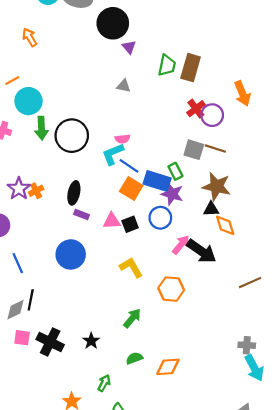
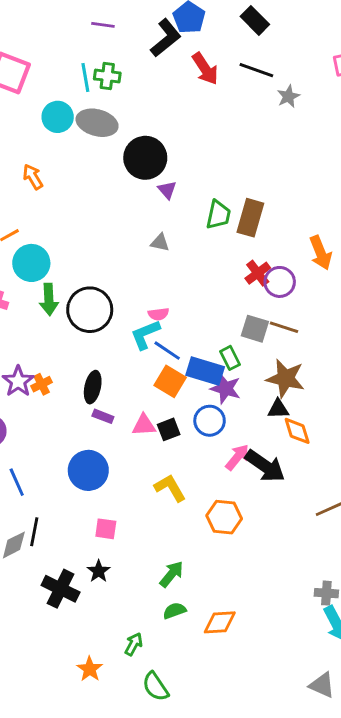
green arrow: (132, 318) -> (172, 574), moved
pink square: (22, 338) -> (106, 529), moved
black star: (91, 341) -> (99, 571), moved

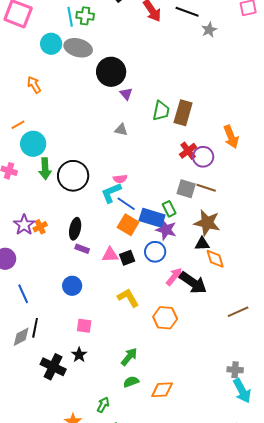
blue circle: (88, 470) -> (72, 286), size x0.7

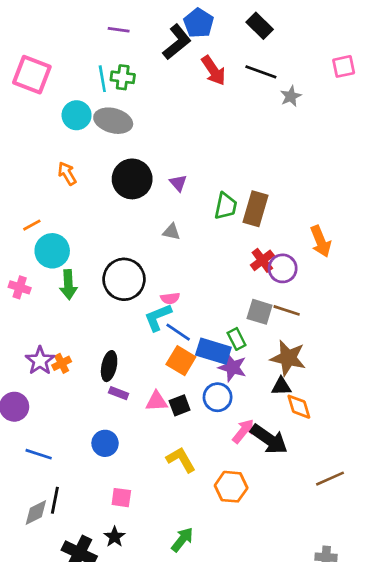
black circle: (111, 72) -> (132, 179), moved
orange arrow: (34, 85) -> (67, 174), moved
black circle: (73, 176) -> (124, 279), moved
blue line: (23, 294) -> (39, 454), turned -48

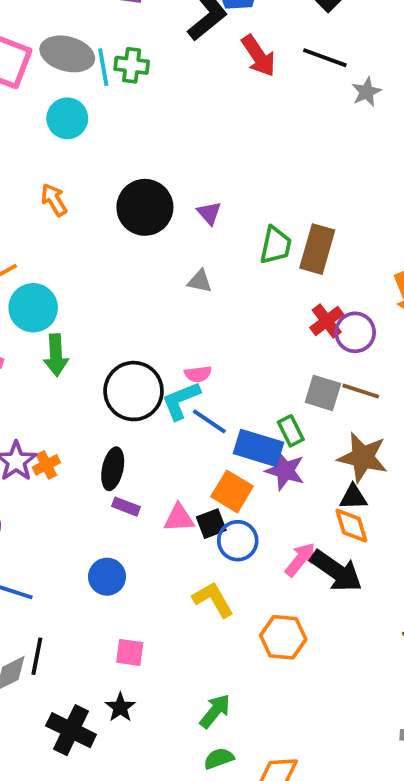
gray ellipse: (113, 121) -> (67, 54), moved
black circle: (124, 279) -> (134, 391), moved
orange square: (181, 361) -> (232, 491), moved
blue circle: (218, 397) -> (238, 541), moved
orange diamond: (299, 407) -> (351, 526), moved

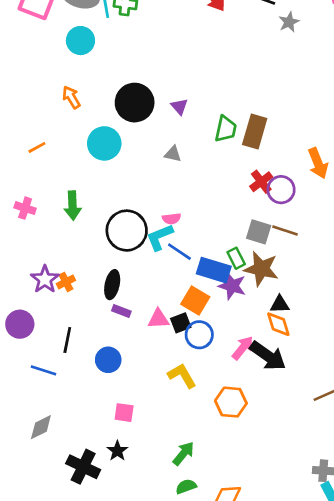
cyan circle: (33, 308) -> (104, 143), moved
brown star: (363, 457) -> (261, 269), moved
black line: (37, 656) -> (67, 340), moved

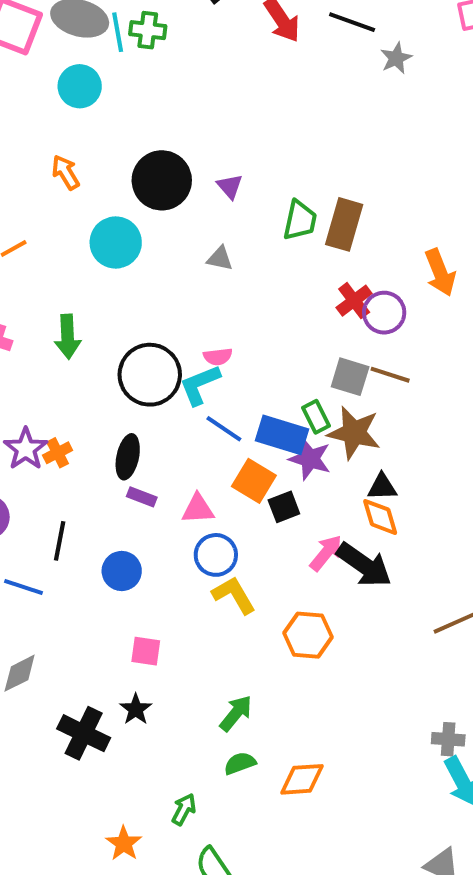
blue line: (179, 252) -> (224, 429), moved
black square: (181, 323) -> (284, 507), moved
blue circle: (199, 335) -> (216, 555), moved

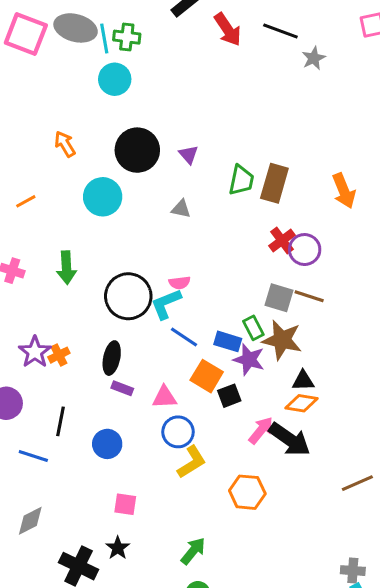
cyan circle: (80, 86) -> (115, 79), moved
orange arrow: (440, 273) -> (344, 191), moved
blue rectangle: (282, 435) -> (228, 341), size x0.7
orange diamond: (380, 517) -> (302, 403), turned -64
yellow L-shape: (234, 595) -> (192, 462), turned 88

